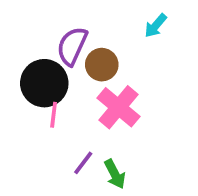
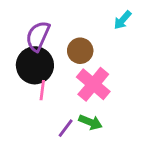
purple semicircle: (72, 46) -> (38, 36), moved
green arrow: (115, 174) -> (90, 122), moved, turned -40

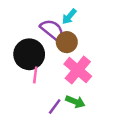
cyan arrow: (123, 20) -> (69, 17), moved
purple semicircle: (38, 36) -> (52, 30), moved, turned 105

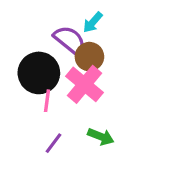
pink cross: (78, 70) -> (85, 84), moved
purple line: (55, 107) -> (54, 143), moved

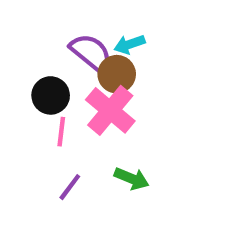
cyan arrow: (93, 22) -> (129, 44), moved, turned 30
black circle: (39, 73) -> (51, 95), size x0.7

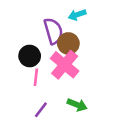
cyan arrow: (129, 44) -> (77, 15), moved
purple semicircle: (91, 53) -> (53, 31), turned 35

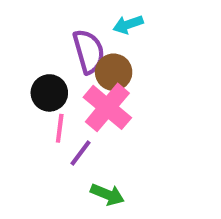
green arrow: (77, 105) -> (107, 194), moved
purple line: (41, 110) -> (80, 153), moved

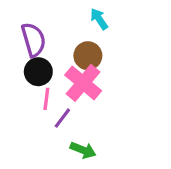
cyan arrow: (128, 25) -> (99, 19), turned 75
purple semicircle: (89, 51) -> (34, 40), moved

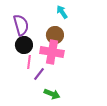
pink cross: (83, 83) -> (52, 52), turned -30

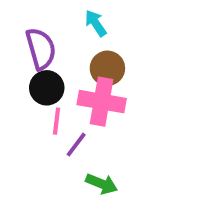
cyan arrow: (62, 12) -> (96, 23), moved

